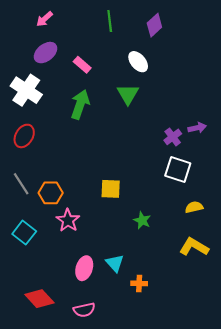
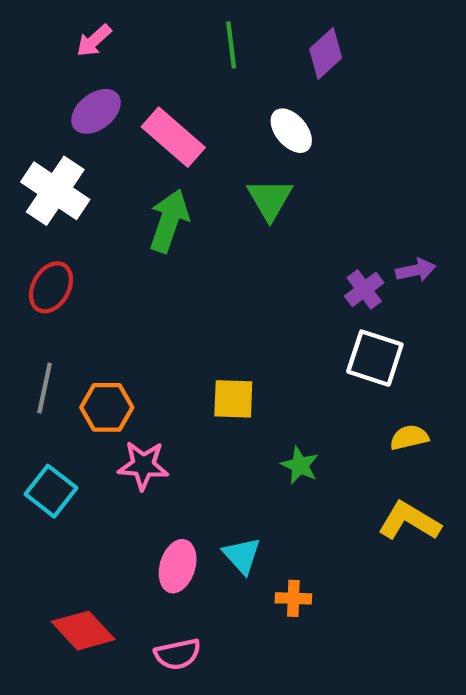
pink rectangle: (82, 65) -> (173, 137), size x1.6
gray line: (21, 184) -> (45, 388), turned 45
pink star: (68, 220) -> (143, 465), turned -30

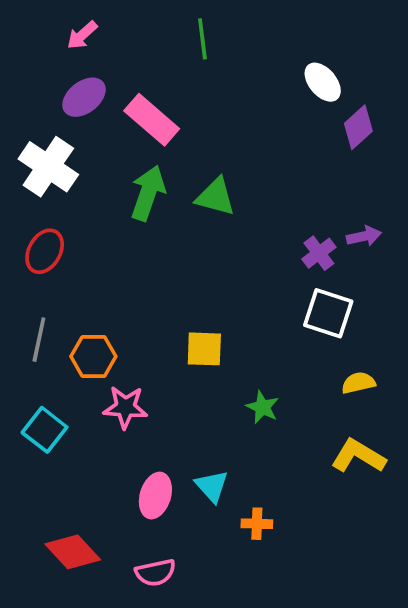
purple diamond: (326, 53) -> (358, 127), moved
white ellipse: (291, 131) -> (323, 82), moved
green triangle: (270, 199) -> (216, 197), moved, turned -45

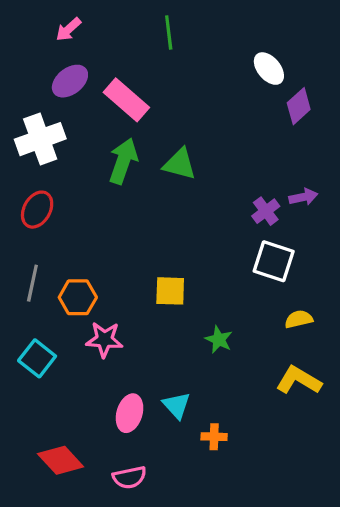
white cross: (48, 167) -> (40, 139), turned 36

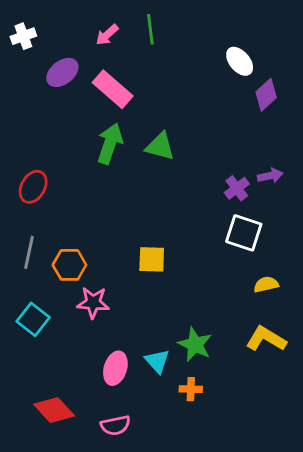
pink arrow: (68, 29) -> (107, 35), moved
white cross: (40, 139) -> (23, 36), moved, size x0.6
green star: (219, 340) -> (195, 344), moved, size x1.4

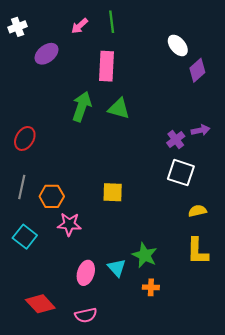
pink rectangle: (113, 89) -> (106, 66), moved, turned 52
yellow L-shape: (266, 339) -> (197, 251), turned -120
orange cross: (191, 389) -> (151, 287), moved

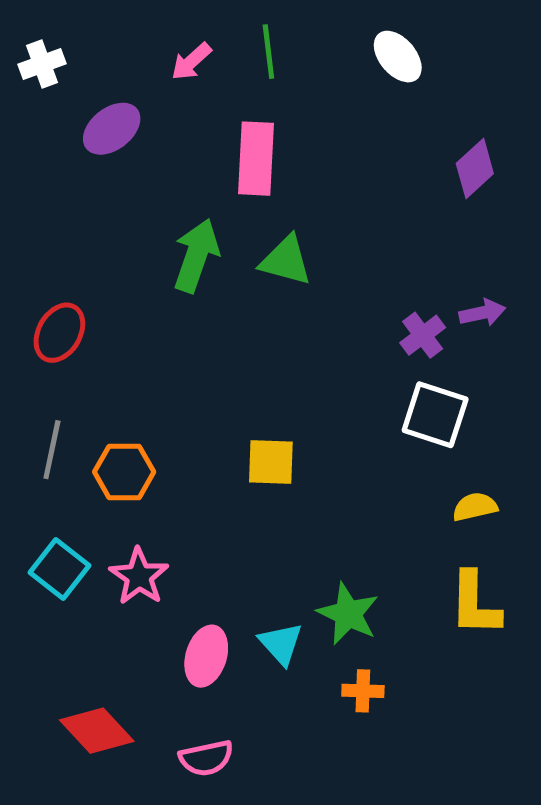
white ellipse: (178, 45) -> (398, 57), moved
pink star: (69, 224) -> (139, 576), moved, turned 30

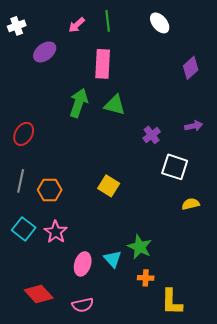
purple cross: (423, 335) -> (152, 135), moved
yellow square: (271, 462) -> (109, 186), turned 30
yellow L-shape: (475, 604) -> (172, 302), moved

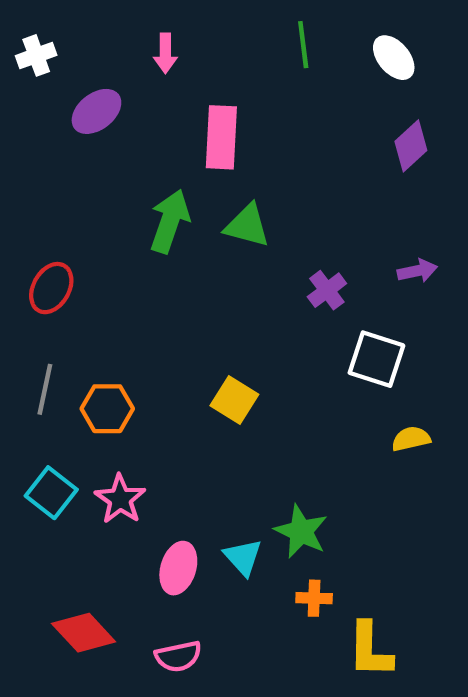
green line: (108, 21) -> (303, 45), moved
white ellipse: (160, 23) -> (394, 58), moved
pink arrow: (77, 25) -> (165, 53), turned -48

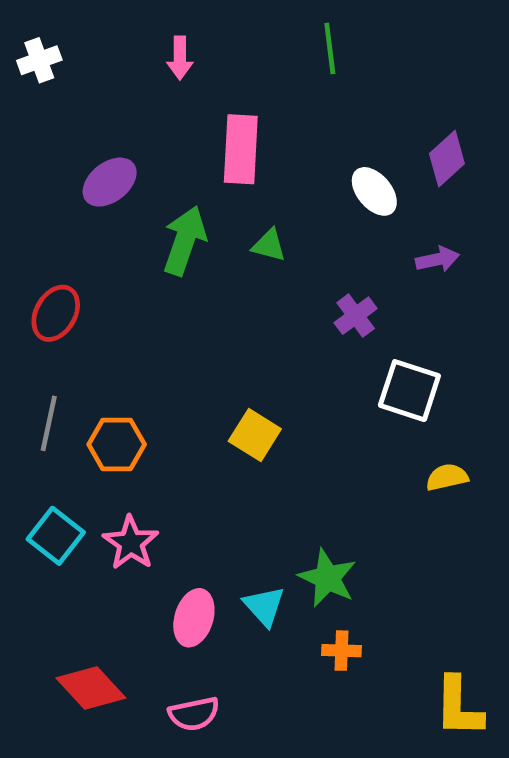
white ellipse: (394, 58) -> (374, 191), moved
purple ellipse: (96, 111) -> (110, 182), moved
green triangle: (247, 226) -> (269, 245), size x0.7
purple arrow: (417, 271) -> (438, 259), moved
yellow L-shape: (370, 650) -> (459, 707), moved

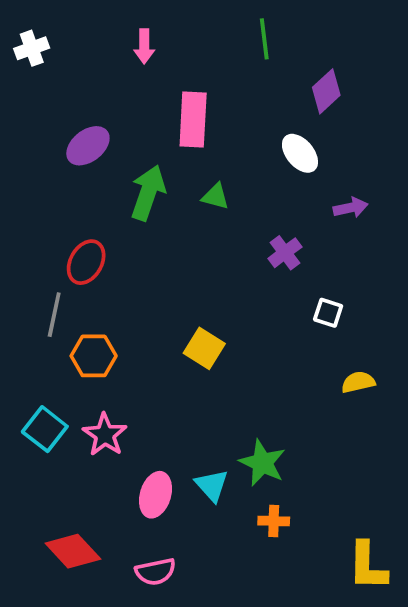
purple diamond: (447, 159) -> (326, 91), moved
red ellipse: (56, 313) -> (86, 262), moved
white square: (409, 391) -> (328, 313), size x0.6
gray line: (49, 423) -> (54, 315), moved

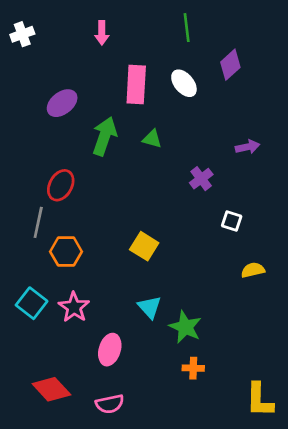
white ellipse: (300, 153) -> (184, 83), moved
cyan triangle: (212, 485) -> (149, 307), moved

